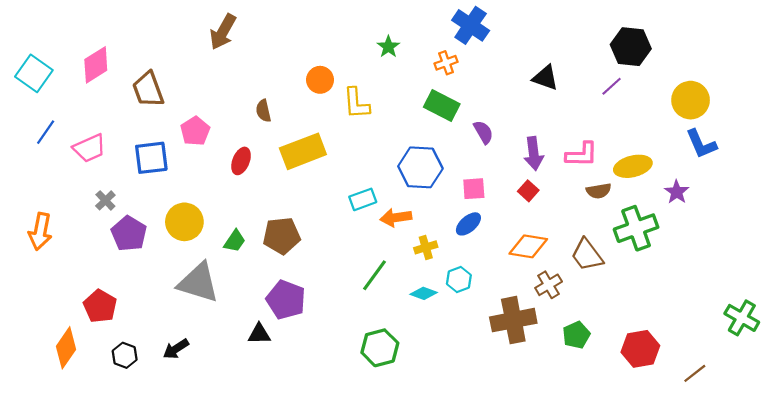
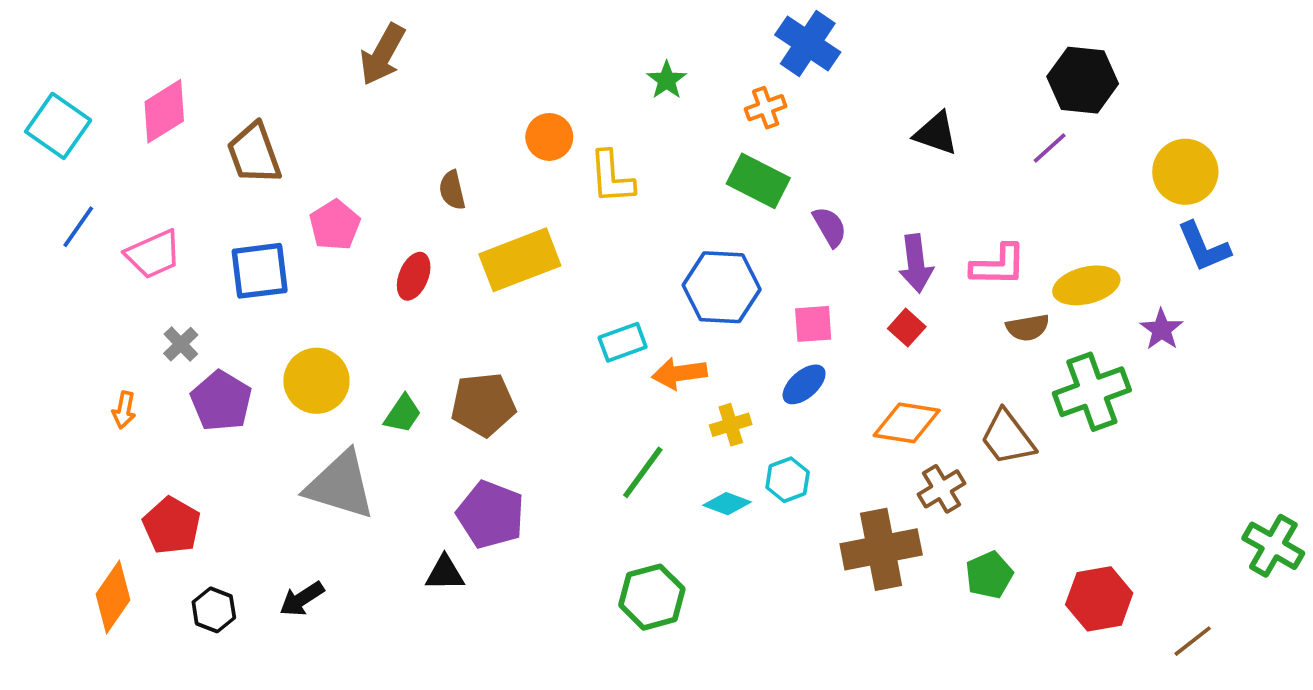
orange arrow: (40, 231) -> (124, 410), moved, size x0.6

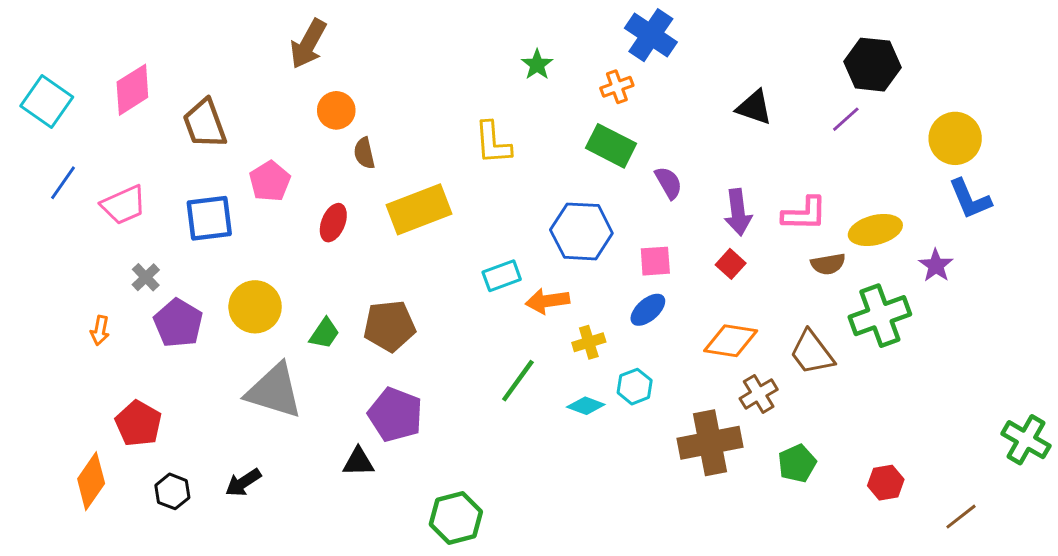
orange circle: (549, 137) -> (336, 110), moved
green hexagon: (652, 597) -> (456, 518), moved
red hexagon: (1099, 599) -> (886, 483), size x0.7

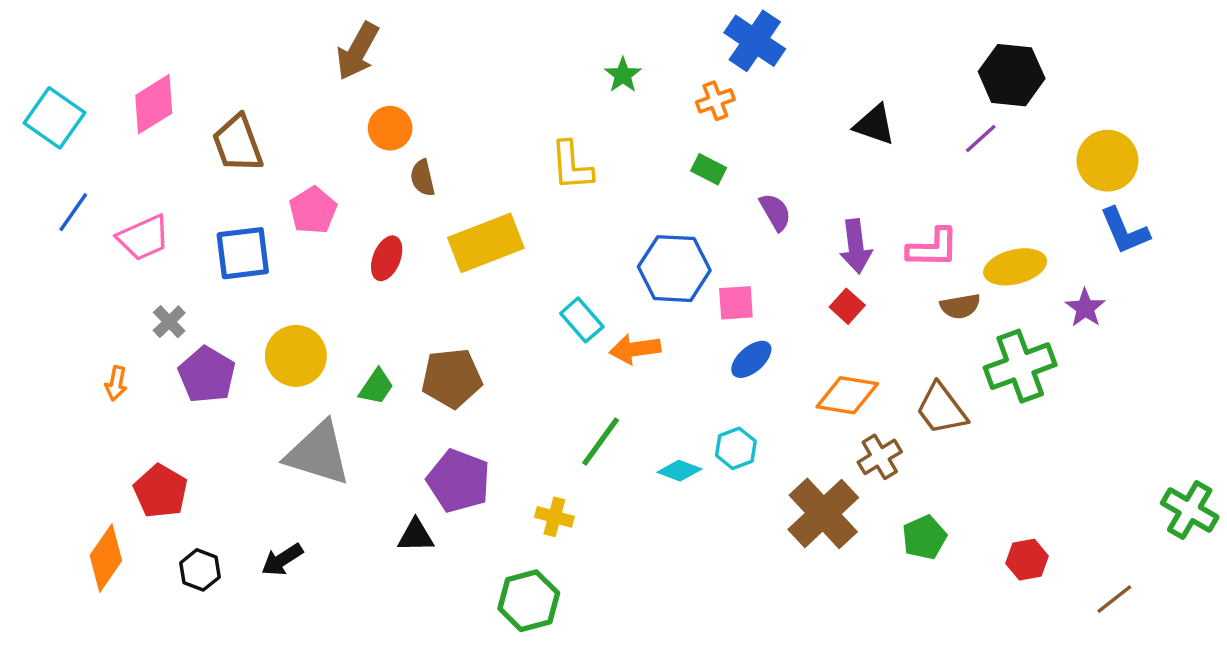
green rectangle: (611, 146) -> (709, 169), size x0.6
pink square: (655, 261) -> (736, 303), moved
cyan rectangle: (502, 276) -> (582, 320), turned 69
yellow cross: (589, 342) -> (554, 517), moved, turned 32
brown cross: (710, 443) -> (823, 513), turned -32

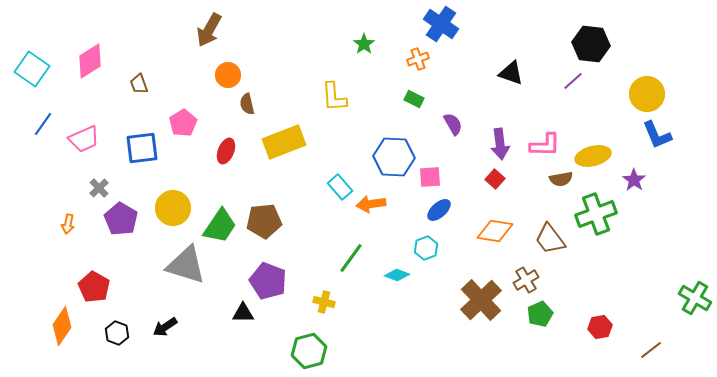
brown trapezoid: (238, 144) -> (139, 84), size x0.6
green trapezoid: (376, 387) -> (220, 226), size x1.6
cyan hexagon: (736, 448) -> (426, 248), moved
brown cross: (880, 457) -> (526, 280), moved

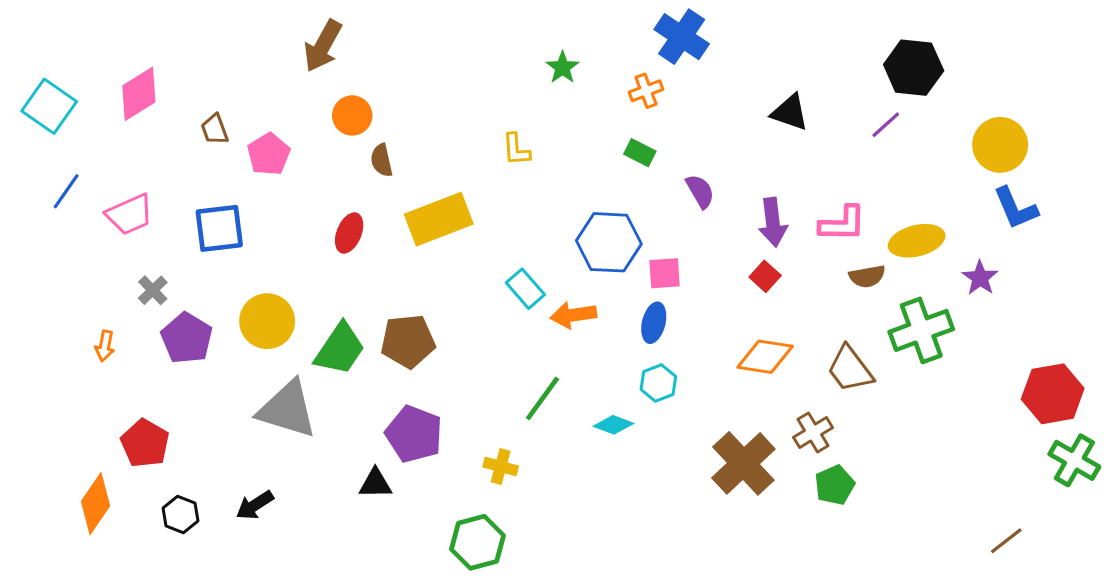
yellow L-shape: (334, 97) -> (516, 150), size x0.7
pink pentagon: (183, 123) -> (269, 154), moved
blue ellipse: (439, 210) -> (654, 323), moved, turned -35
red hexagon: (600, 327) -> (1053, 394), moved, size x1.6

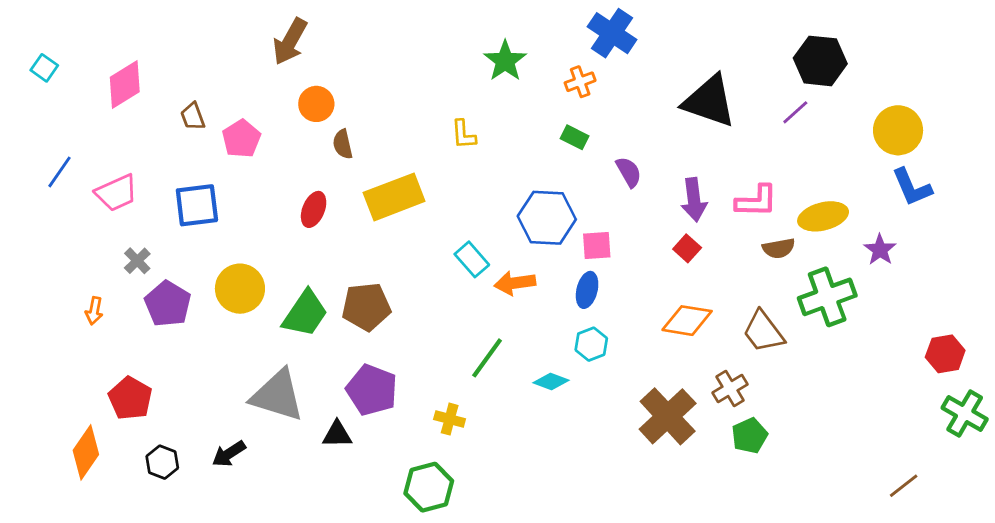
green star: (563, 68) -> (505, 61), size x1.4
cyan square: (49, 106) -> (44, 68), moved, size x0.6
black triangle: (790, 112) -> (709, 101), size x1.6
red hexagon: (1053, 394) -> (945, 354), size x0.7
gray triangle: (287, 409) -> (277, 395), moved

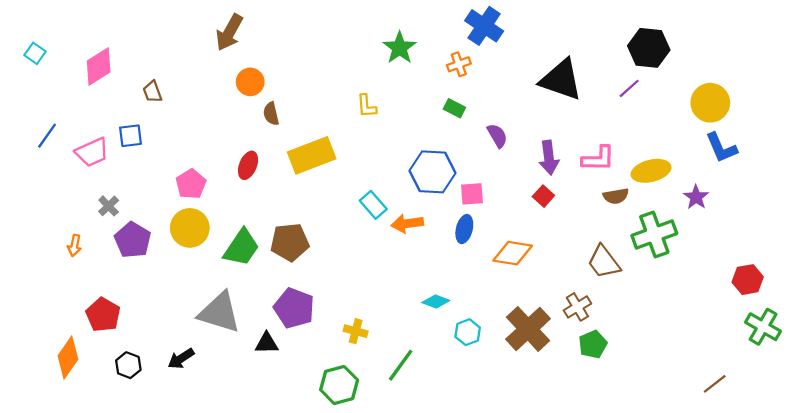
pink pentagon: (241, 139) -> (191, 184), moved
blue square: (197, 205) -> (131, 136), moved, size x0.7
orange diamond: (687, 321) -> (513, 253), moved
cyan hexagon: (591, 344) -> (468, 332), moved
green line: (487, 358) -> (401, 365), moved

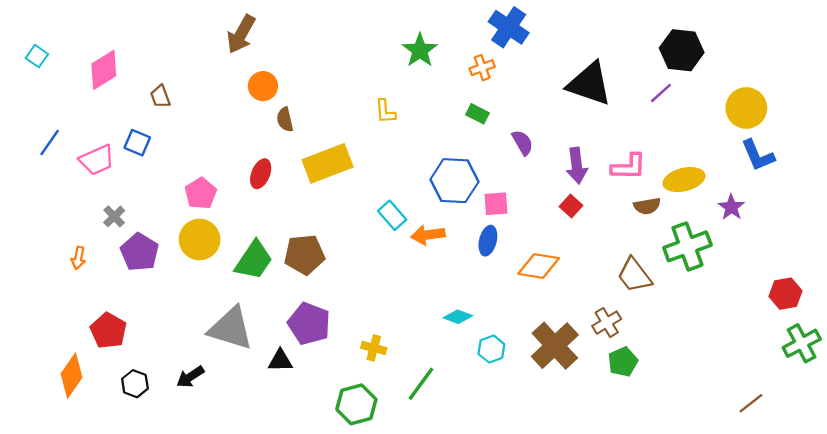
blue square: (131, 136) -> (137, 143), turned 30
green cross: (763, 327) -> (802, 343), turned 32

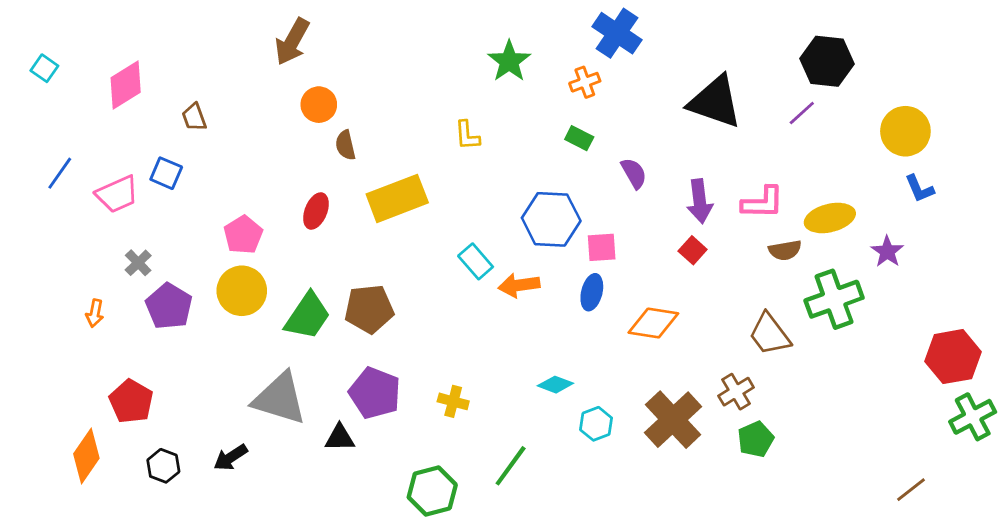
blue L-shape: (758, 155) -> (919, 189), size x0.7
red hexagon: (786, 294) -> (953, 357), size x1.4
yellow cross: (374, 348) -> (453, 401), moved

